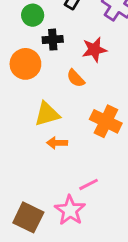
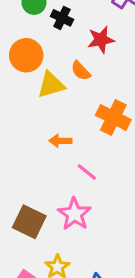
black cross: (53, 40) -> (62, 18), moved, turned 30
yellow triangle: (47, 114) -> (51, 85), moved
pink line: (89, 184) -> (87, 172), moved, turned 66

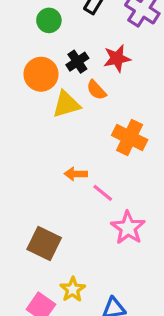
black cross: (62, 18) -> (77, 62), moved, turned 30
orange arrow: (60, 141) -> (76, 174), moved
pink star: (74, 214) -> (128, 228), moved

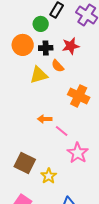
green circle: (49, 20) -> (41, 24), moved
black cross: (77, 62) -> (46, 48), turned 32
orange circle: (41, 74) -> (23, 45), moved
yellow star: (73, 289) -> (49, 176), moved

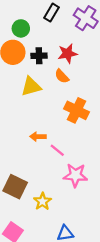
green circle: (41, 24) -> (21, 28), moved
orange semicircle: (58, 66) -> (62, 76), moved
pink star: (78, 153) -> (75, 175), turned -30

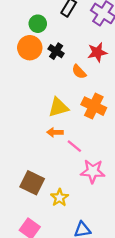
red star: (67, 53) -> (97, 52), moved
black cross: (39, 56) -> (56, 51), turned 35
yellow triangle: (31, 86) -> (58, 107), moved

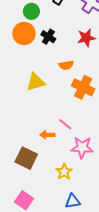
orange semicircle: (79, 72) -> (66, 65), moved, turned -56
yellow triangle: (58, 107) -> (36, 82), moved
orange arrow: (55, 132) -> (47, 135), moved
yellow star: (60, 198) -> (64, 172), moved

